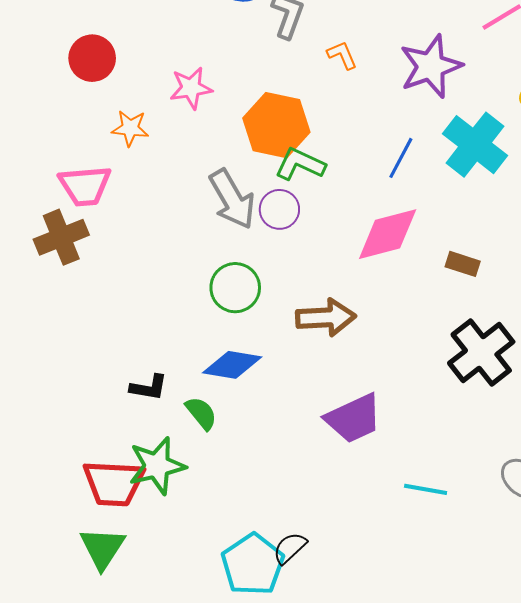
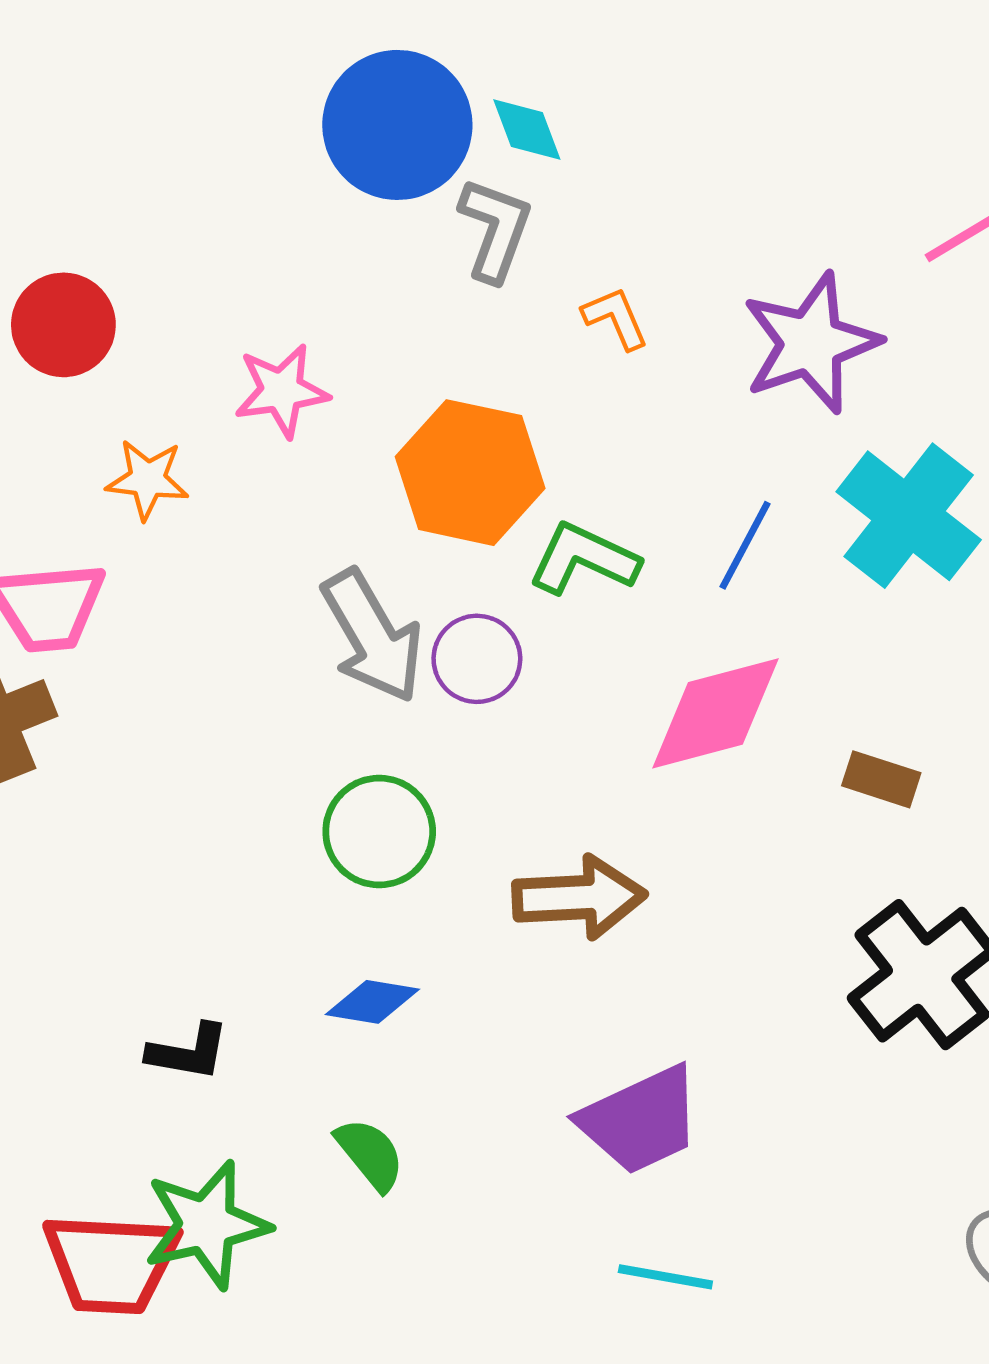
green L-shape: (300, 164) -> (584, 559), moved
blue diamond: (232, 365) -> (372, 1002), size x0.7
green semicircle: (201, 413) -> (370, 1154), moved
cyan line: (426, 489) -> (665, 1277), moved

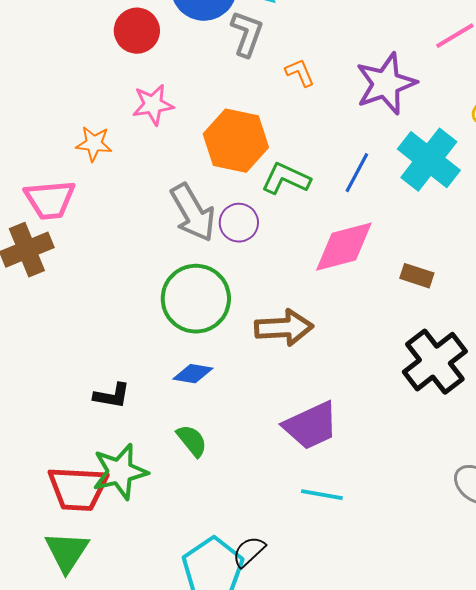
red circle: (63, 325) -> (137, 31), moved
green circle: (379, 832) -> (196, 299), size x1.4

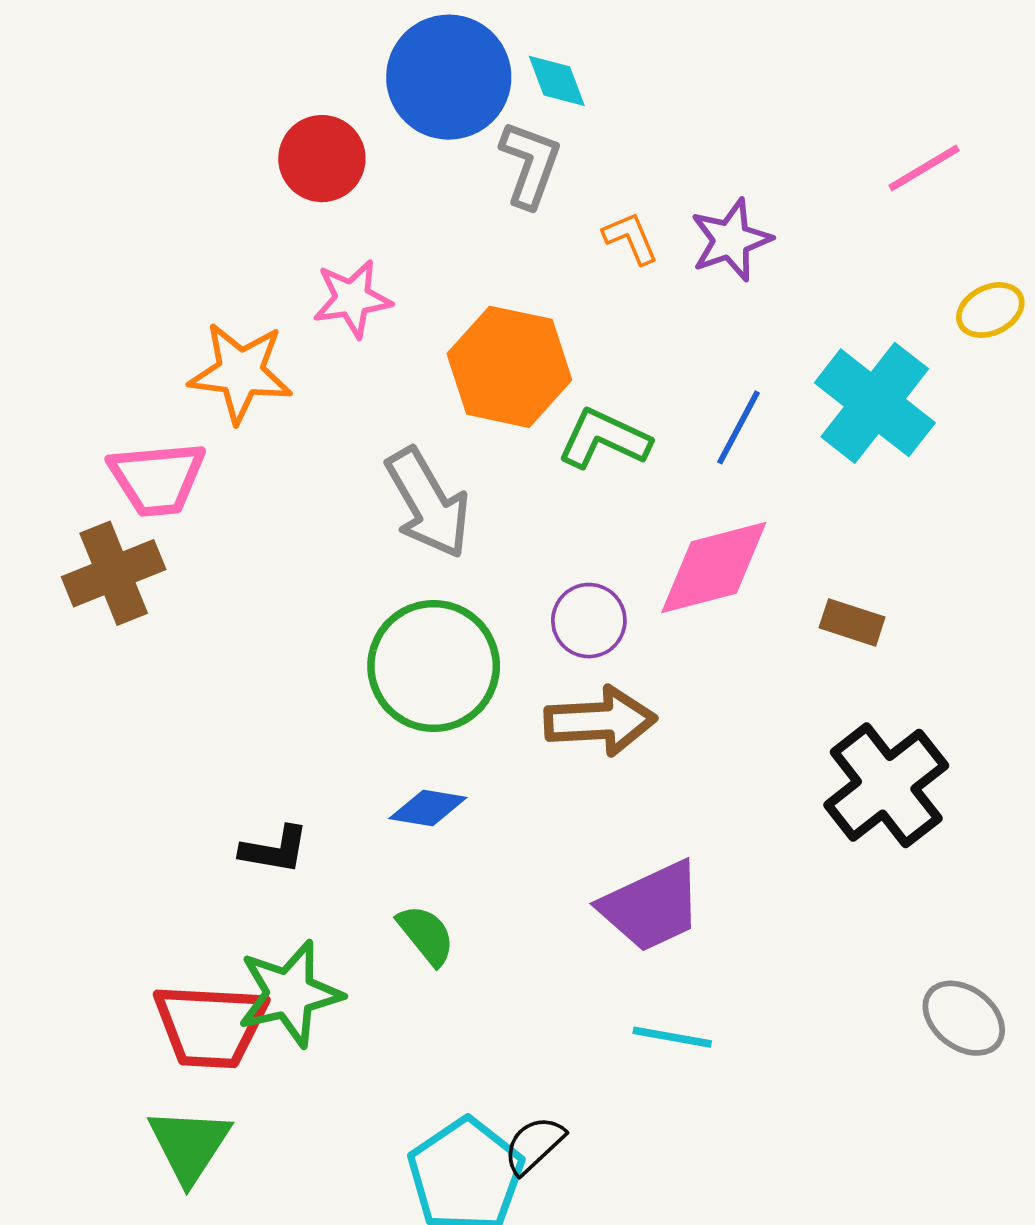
purple star: (386, 84) -> (731, 240), moved, size x0.7
orange star: (94, 144) -> (240, 372), size x1.5
purple circle: (239, 223) -> (589, 621), moved

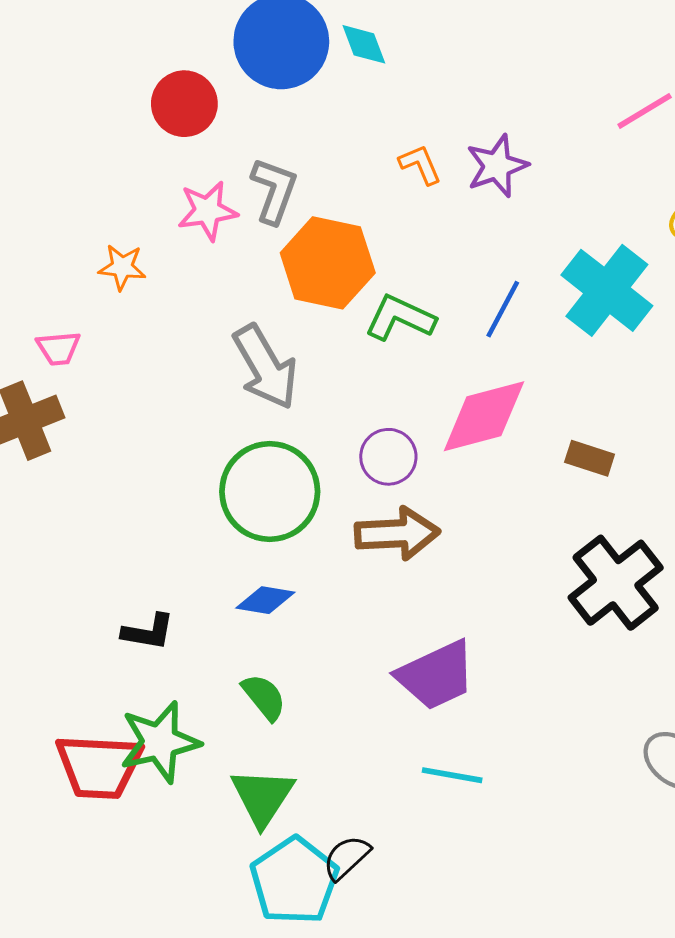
gray L-shape: (530, 164) -> (274, 191), moved
orange star: (240, 372) -> (122, 267), size x0.6
pink trapezoid: (157, 479) -> (58, 348), size x0.6
green triangle: (189, 1145) -> (263, 797), moved

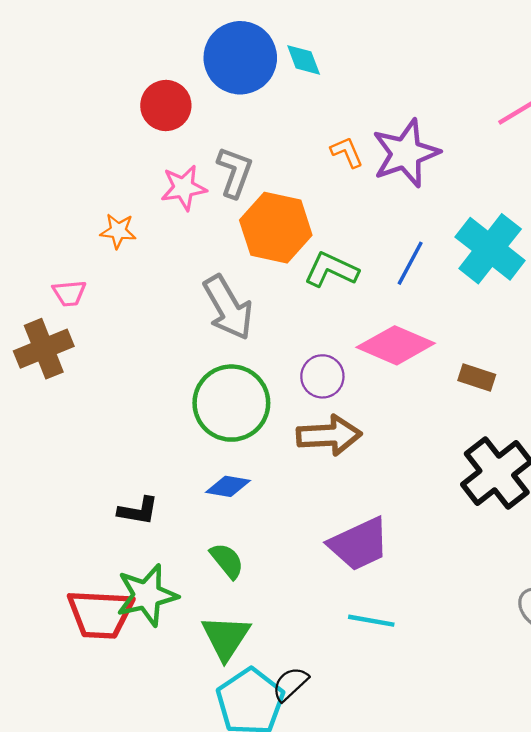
purple star: (497, 166) -> (406, 153), size x1.4
pink diamond: (484, 416) -> (396, 345), turned 38

